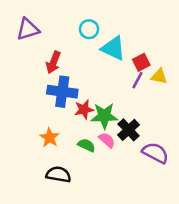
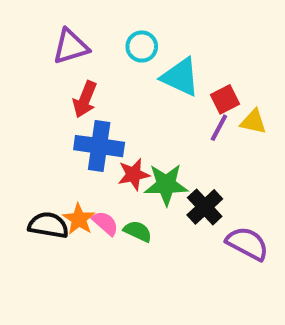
purple triangle: (28, 29) -> (71, 47), moved
pink semicircle: (107, 140) -> (105, 223), moved
black semicircle: (58, 175) -> (48, 225), moved

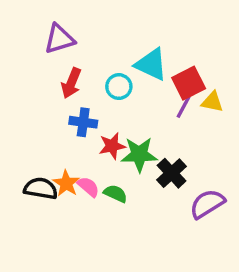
cyan circle: (142, 47) -> (119, 87), moved
red square: (225, 99) -> (189, 83), size x1.4
blue cross: (99, 146) -> (83, 122), size x0.7
purple semicircle: (247, 243) -> (207, 204), turned -60

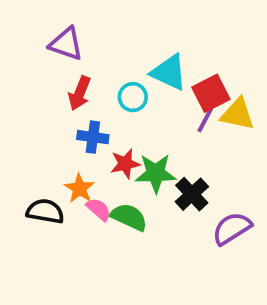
purple triangle: (59, 39) -> (66, 44), turned 36
yellow triangle: (212, 102) -> (237, 114), size x1.4
orange star: (66, 183) -> (79, 188), moved
green semicircle: (115, 194) -> (129, 217), size x1.4

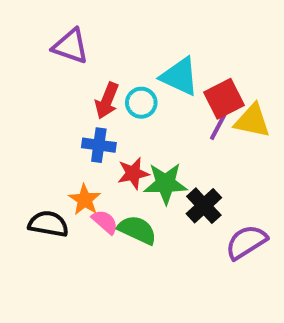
red arrow: (79, 93) -> (107, 101), moved

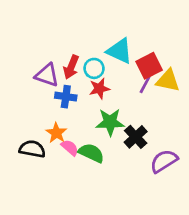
purple triangle: (71, 46) -> (47, 75), moved
red star: (133, 173) -> (99, 89), moved

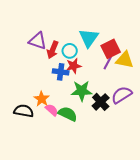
cyan triangle: (120, 51) -> (89, 38), turned 40
purple triangle: (47, 75) -> (38, 41), moved
blue cross: (66, 97) -> (61, 72), moved
purple semicircle: (164, 161) -> (122, 95), moved

